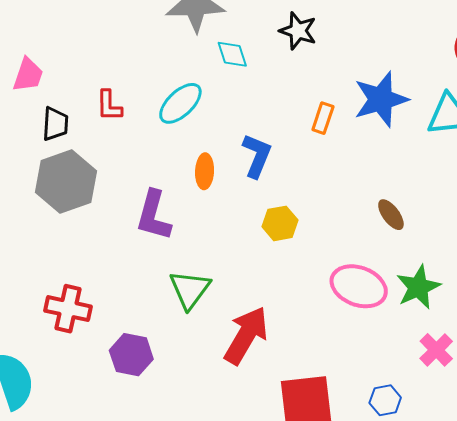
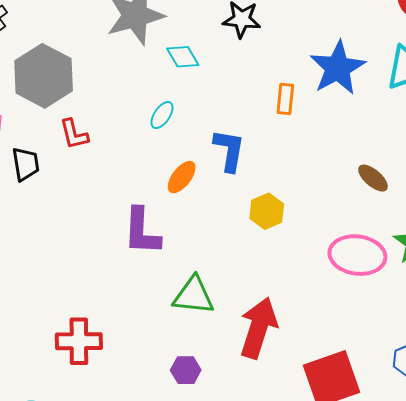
cyan ellipse: (180, 103) -> (162, 115), moved, size x0.6
orange ellipse: (205, 171) -> (182, 177), turned 48
gray hexagon: (66, 182) -> (44, 76), moved
green triangle: (190, 289) -> (193, 296), turned -48
purple hexagon: (131, 355) -> (186, 370), moved, size x0.7

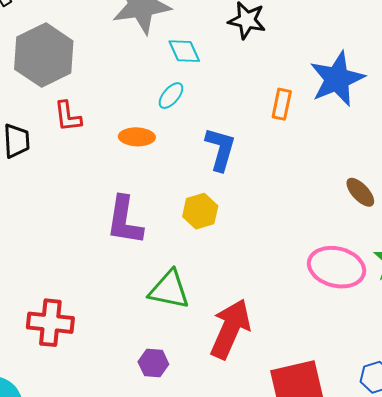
cyan ellipse: (162, 115) -> (171, 96), moved
orange ellipse: (182, 177) -> (137, 137), moved, turned 48
yellow hexagon: (267, 211) -> (200, 211), moved

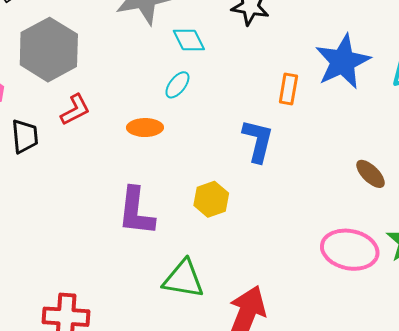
red L-shape: (68, 116) -> (75, 110), turned -108
blue L-shape: (220, 149) -> (258, 141), moved

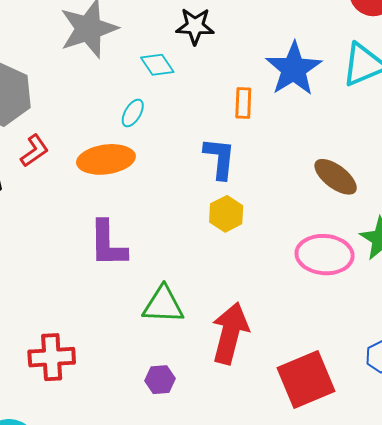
cyan diamond: (189, 40) -> (157, 65), moved
orange ellipse: (145, 128) -> (106, 159), size x1.6
brown ellipse: (371, 174) -> (336, 177), size x1.4
yellow hexagon: (211, 199) -> (226, 214), moved

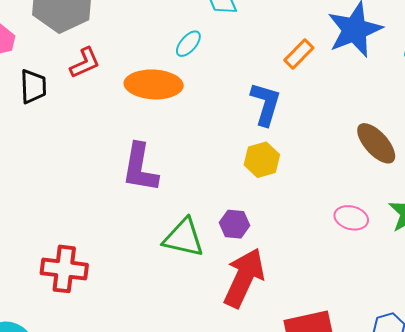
orange rectangle: (243, 103) -> (299, 54), turned 32
pink ellipse: (325, 255) -> (351, 218), size x0.6
purple hexagon: (160, 380) -> (235, 224), moved

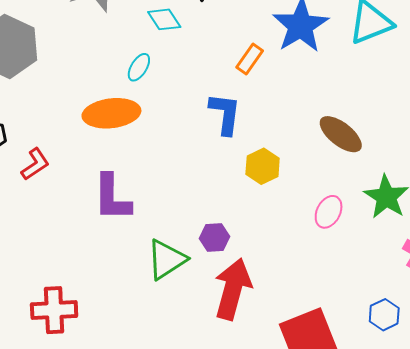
red L-shape: (85, 63) -> (35, 164), moved
yellow hexagon: (262, 160) -> (263, 166), moved
pink ellipse: (351, 218) -> (329, 212), turned -68
green triangle: (184, 238) -> (166, 259), turned -36

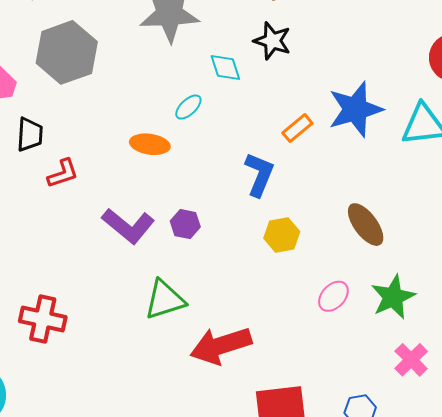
orange ellipse: (111, 113) -> (150, 144), size x0.7
purple L-shape: (112, 198) -> (128, 226), turned -66
purple hexagon: (215, 237) -> (185, 224), moved
red arrow: (233, 289) -> (221, 346), turned -138

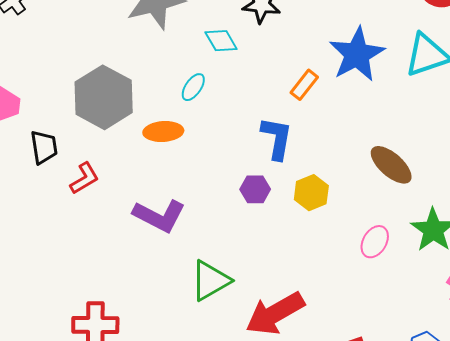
gray hexagon: (67, 52) -> (104, 97), moved
purple hexagon: (185, 224) -> (255, 189), moved

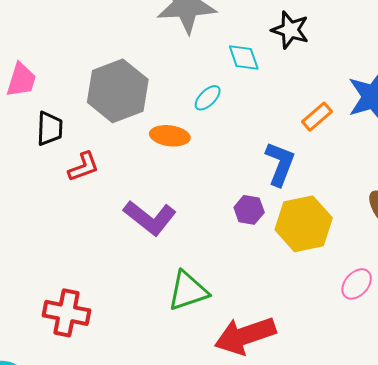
yellow hexagon: (311, 193) -> (304, 224), size x1.6

